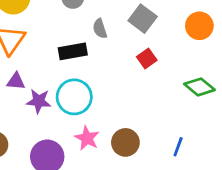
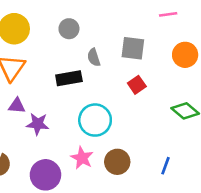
gray square: (143, 19) -> (133, 48), turned -30
cyan circle: (74, 97) -> (95, 120), moved

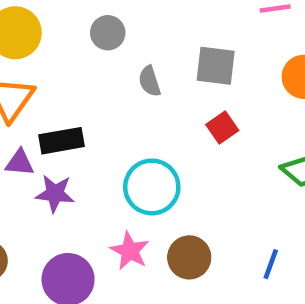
black rectangle: (69, 78) -> (61, 141), moved

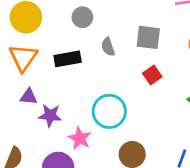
black rectangle: (61, 141) -> (68, 59), moved
pink star: (130, 251) -> (80, 138), moved

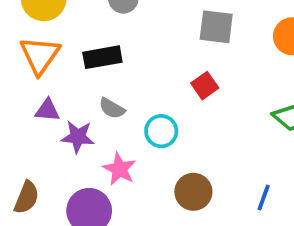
gray semicircle: (108, 47) -> (112, 108), moved, turned -42
red square: (152, 75) -> (205, 86), moved
cyan circle: (109, 111) -> (161, 131), size x0.7

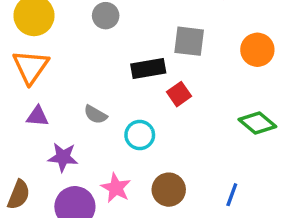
black rectangle: (102, 57) -> (148, 68), moved
purple star: (78, 137) -> (63, 157), moved
pink star: (119, 169) -> (116, 188), moved

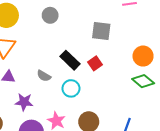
orange circle: (257, 50) -> (143, 56), moved
black rectangle: (148, 68) -> (70, 60), moved, turned 54

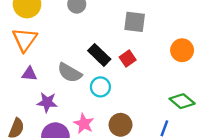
gray semicircle: (44, 76) -> (70, 73), size x1.5
green diamond: (143, 81) -> (182, 101), moved

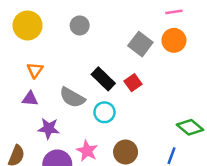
gray square: (135, 22) -> (140, 44), turned 30
orange triangle: (25, 40) -> (35, 70), moved, size x0.6
orange circle: (182, 50) -> (174, 40), moved

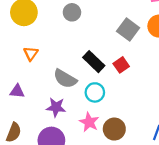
purple triangle: (30, 99) -> (17, 91), moved
purple star: (49, 128) -> (56, 107), moved
pink star: (87, 151) -> (89, 122), moved

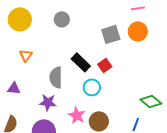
gray square: (128, 30) -> (111, 34), turned 36
gray semicircle: (65, 79) -> (56, 77), turned 60
cyan circle: (95, 92) -> (92, 87), moved

